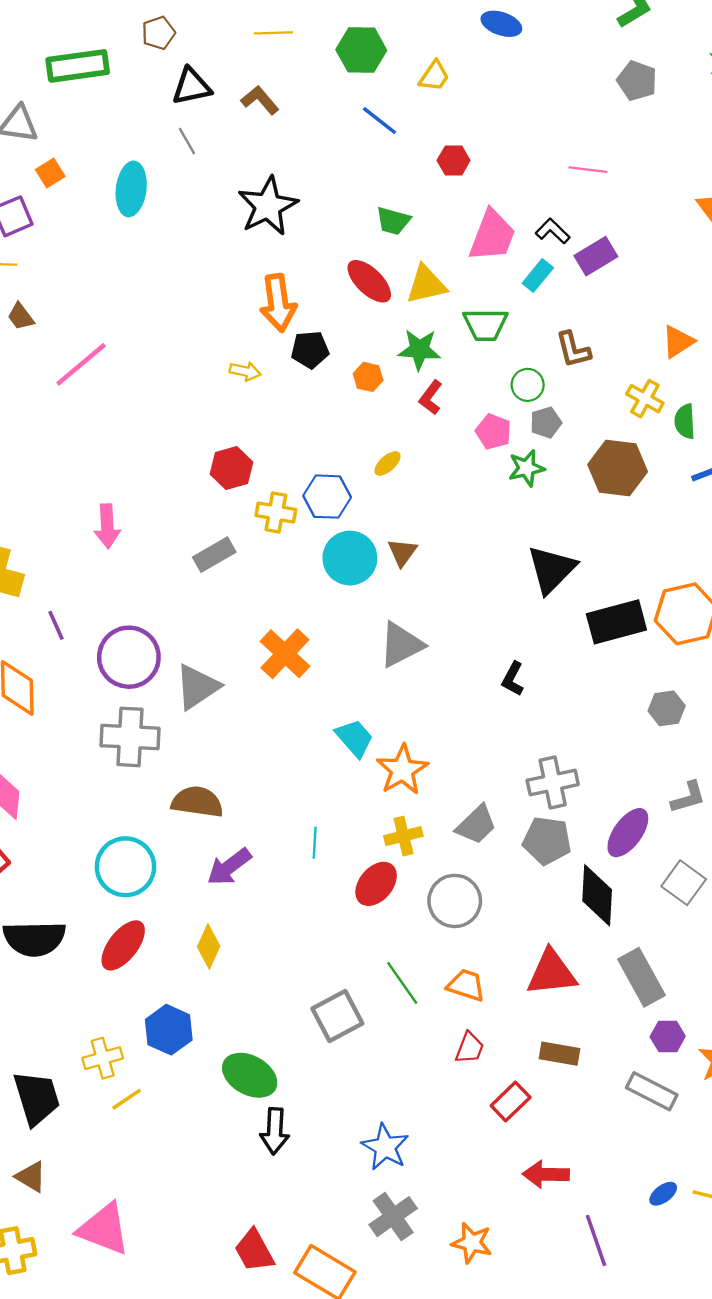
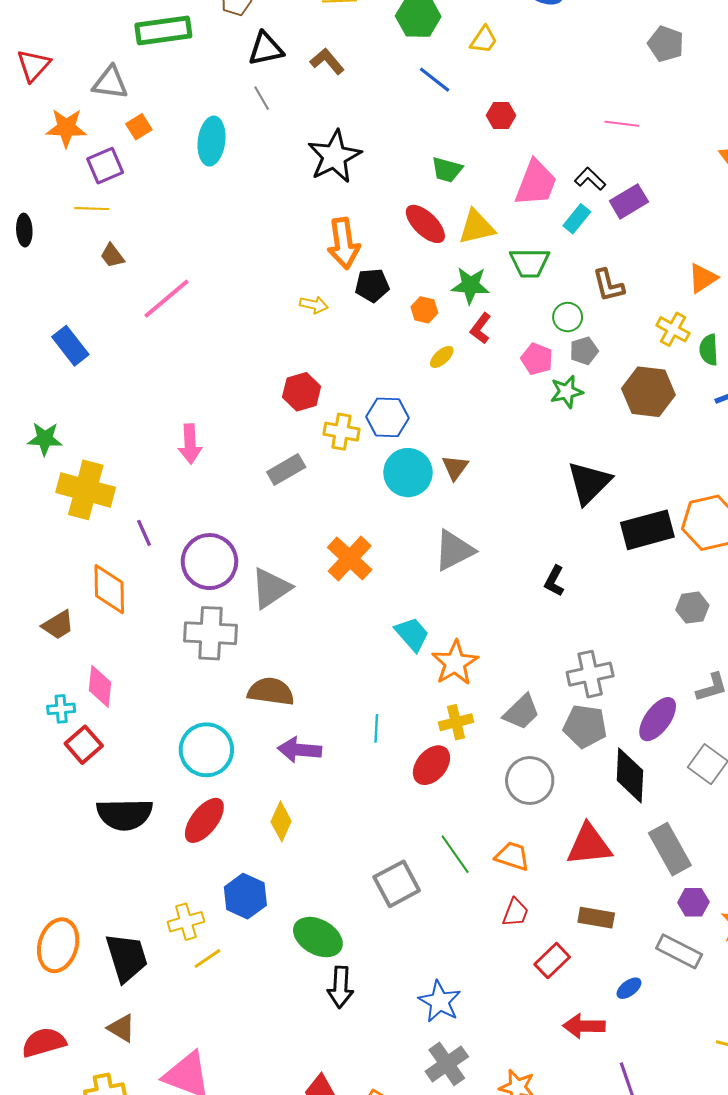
yellow ellipse: (387, 464) -> (442, 357), moved
purple arrow: (229, 867) -> (300, 750), turned 42
gray circle: (455, 901) -> (530, 781), moved
blue ellipse: (663, 1194) -> (629, 988), moved

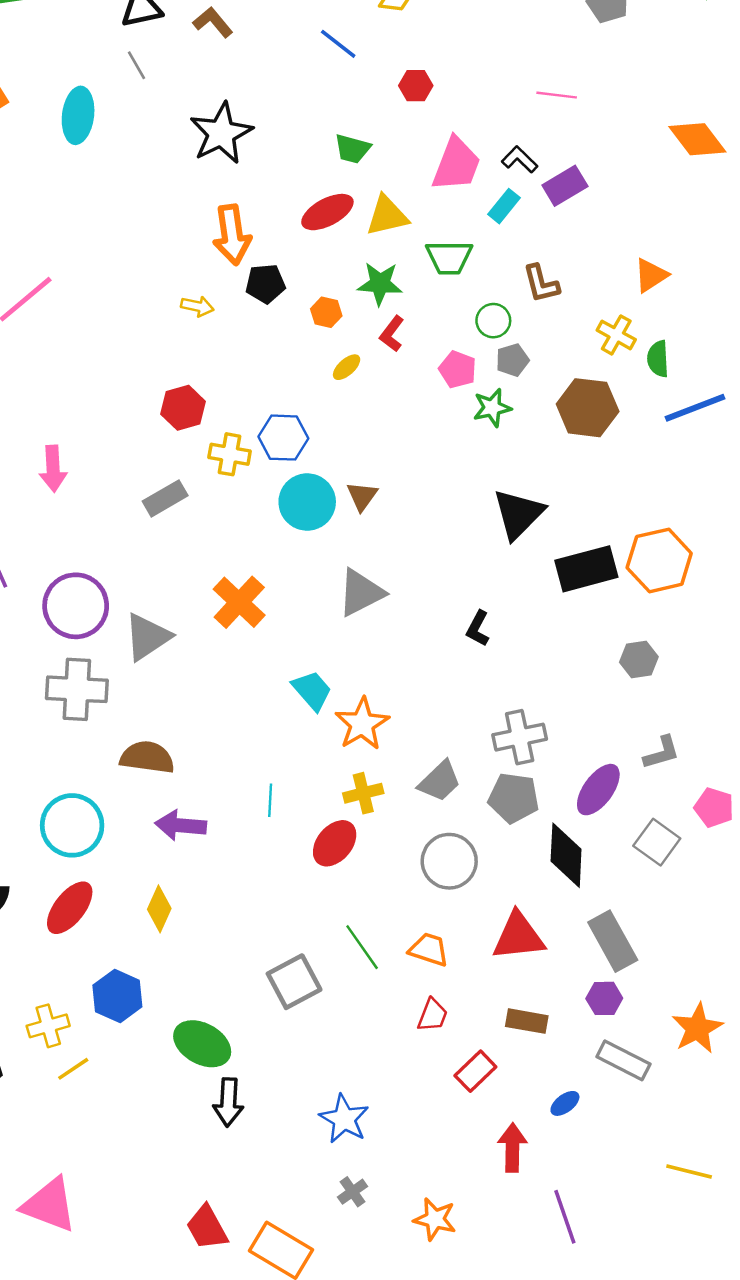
red ellipse: (425, 224) -> (327, 212), turned -72
purple hexagon: (693, 902) -> (604, 998), moved
red arrow: (584, 1026) -> (512, 1148), turned 90
gray cross: (447, 1064) -> (353, 1192), size x0.6

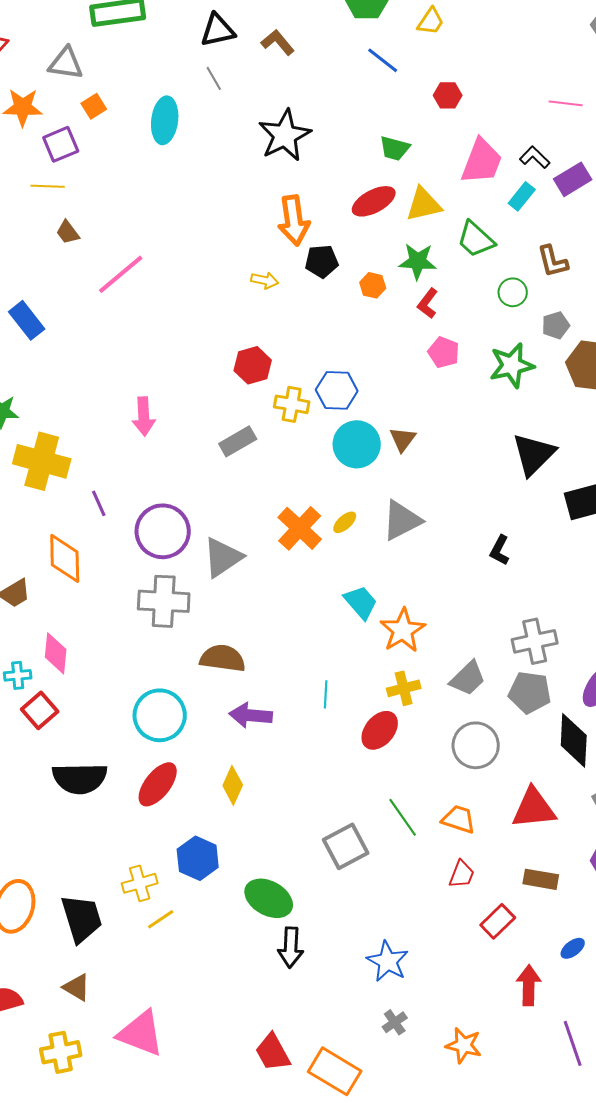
green trapezoid: (449, 257) -> (476, 239), turned 42
gray pentagon: (512, 360) -> (556, 325), moved
yellow ellipse: (347, 367) -> (345, 522), moved
pink pentagon: (458, 370) -> (444, 352), moved
green star: (492, 408) -> (512, 365), size x1.4

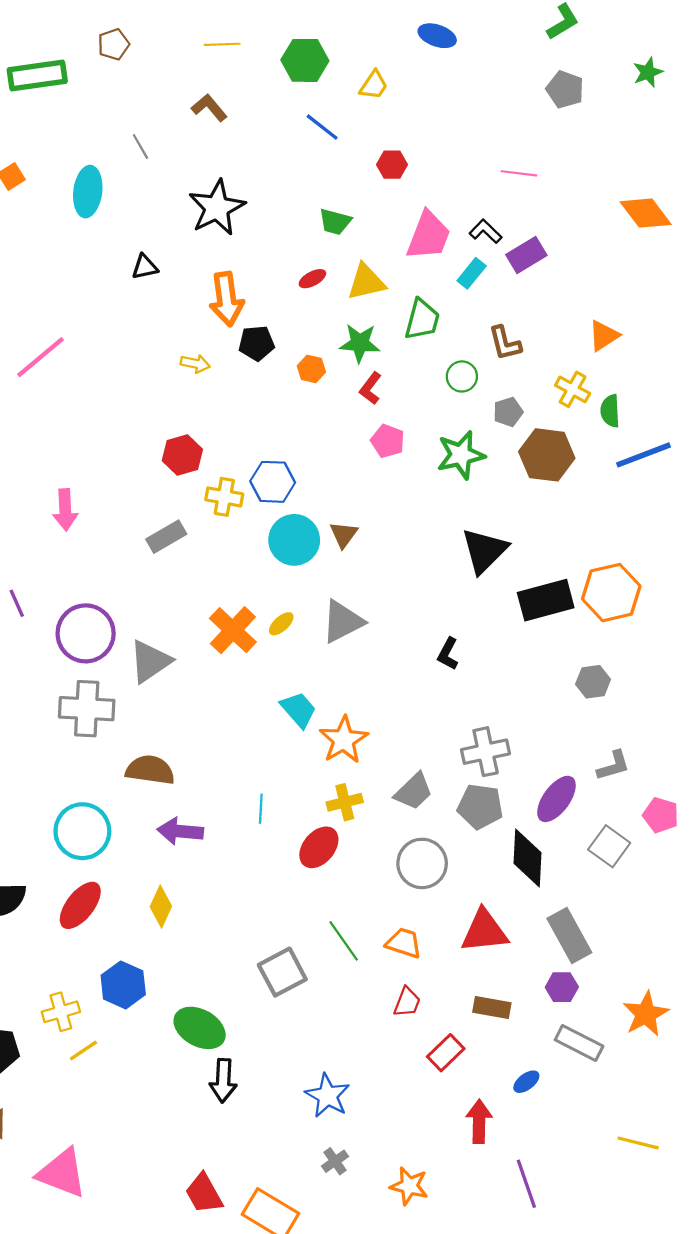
black triangle: (218, 30) -> (145, 267), moved, size x0.7
red ellipse: (374, 201) -> (312, 279), size x0.6
green trapezoid: (476, 239) -> (422, 320), turned -117

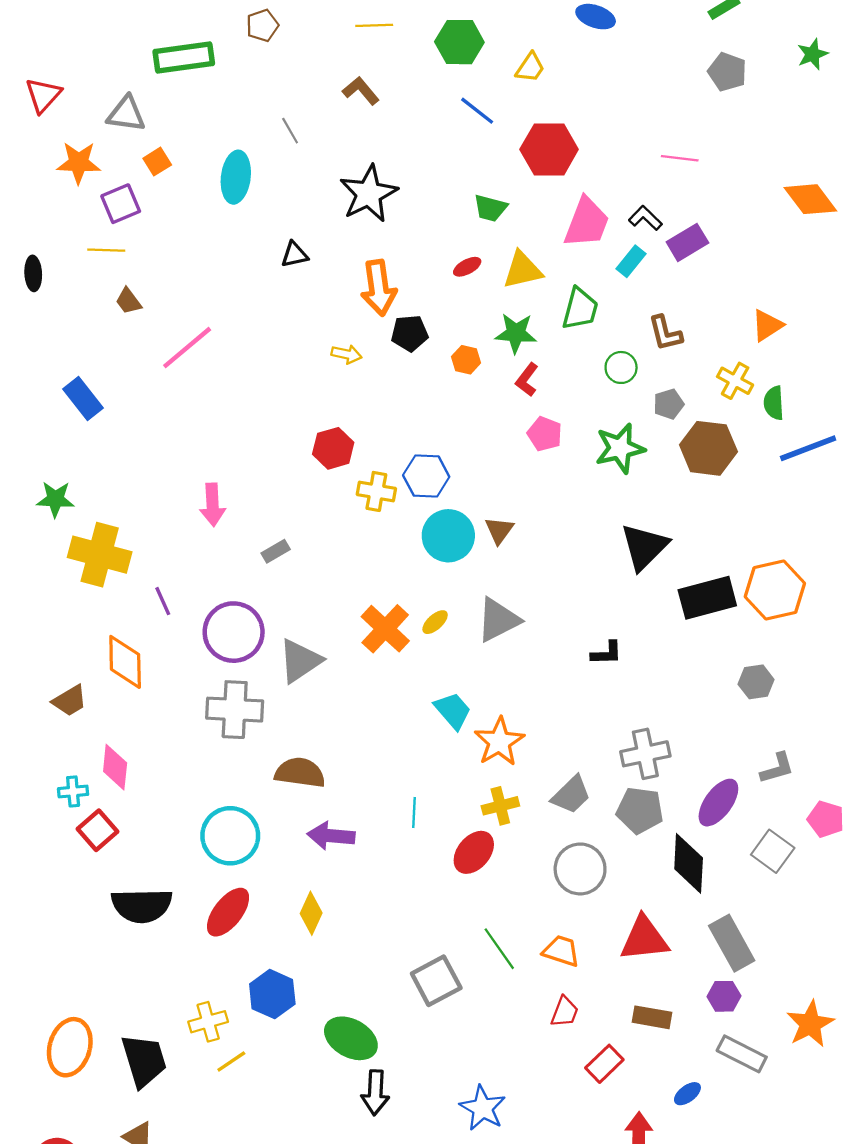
red hexagon: (392, 165) -> (549, 149), size x1.8
gray rectangle: (166, 537) -> (276, 551), moved, size x0.7
black L-shape: (448, 654) -> (607, 653), turned -120

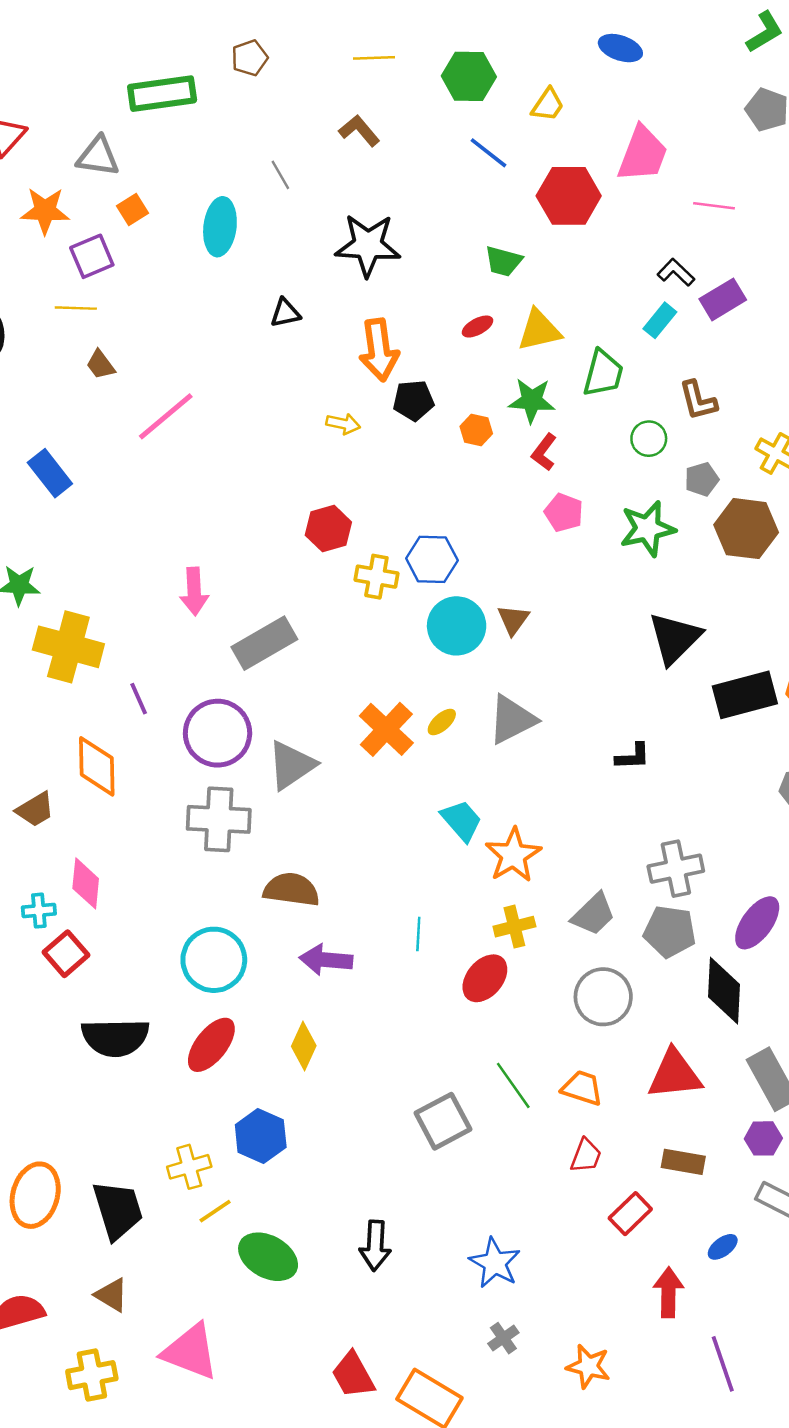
black star: (369, 194) -> (368, 245), turned 30
pink trapezoid: (587, 222) -> (643, 154), moved
gray rectangle: (276, 551) -> (264, 643), size x2.0
green ellipse: (351, 1038) -> (268, 1257), moved

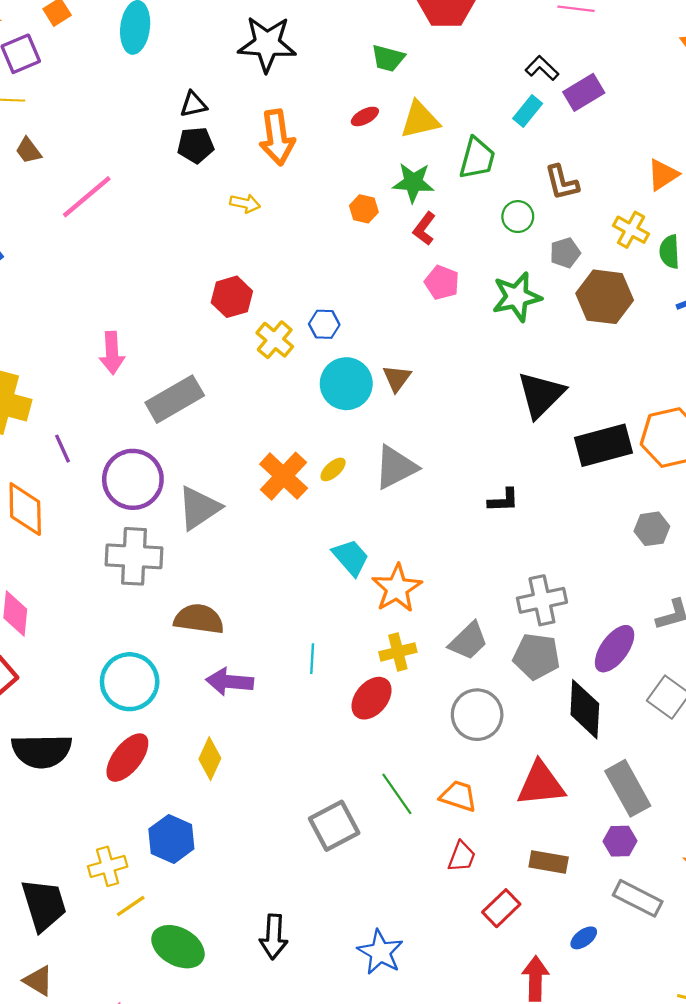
black pentagon: (413, 400) -> (196, 145), moved
blue hexagon: (432, 559) -> (324, 324), size x0.7
yellow cross: (376, 577) -> (275, 340), turned 30

